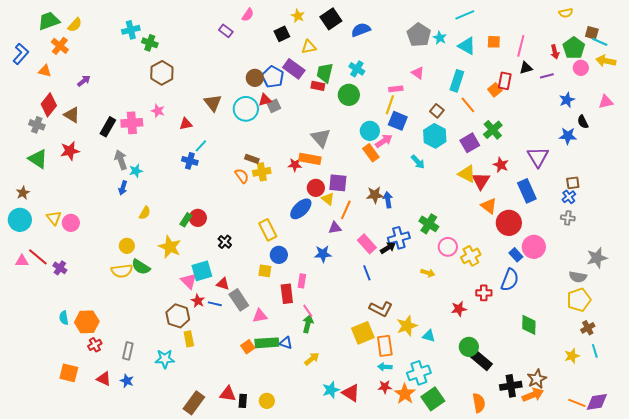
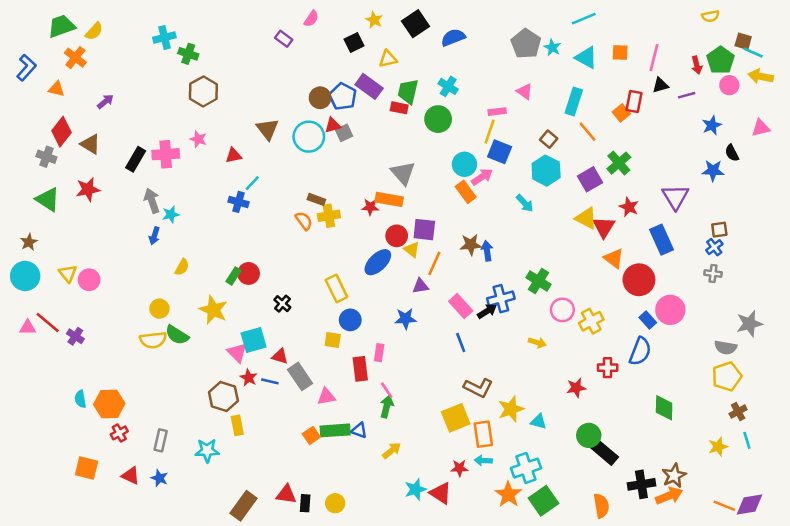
red star: (385, 387) -> (459, 468), moved

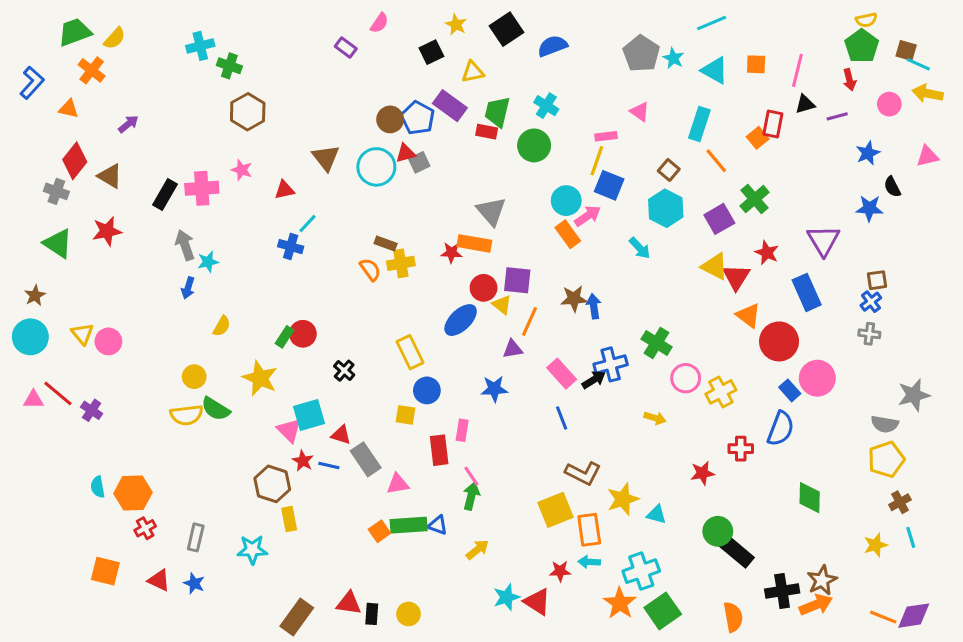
green pentagon: (721, 60) -> (862, 46), moved

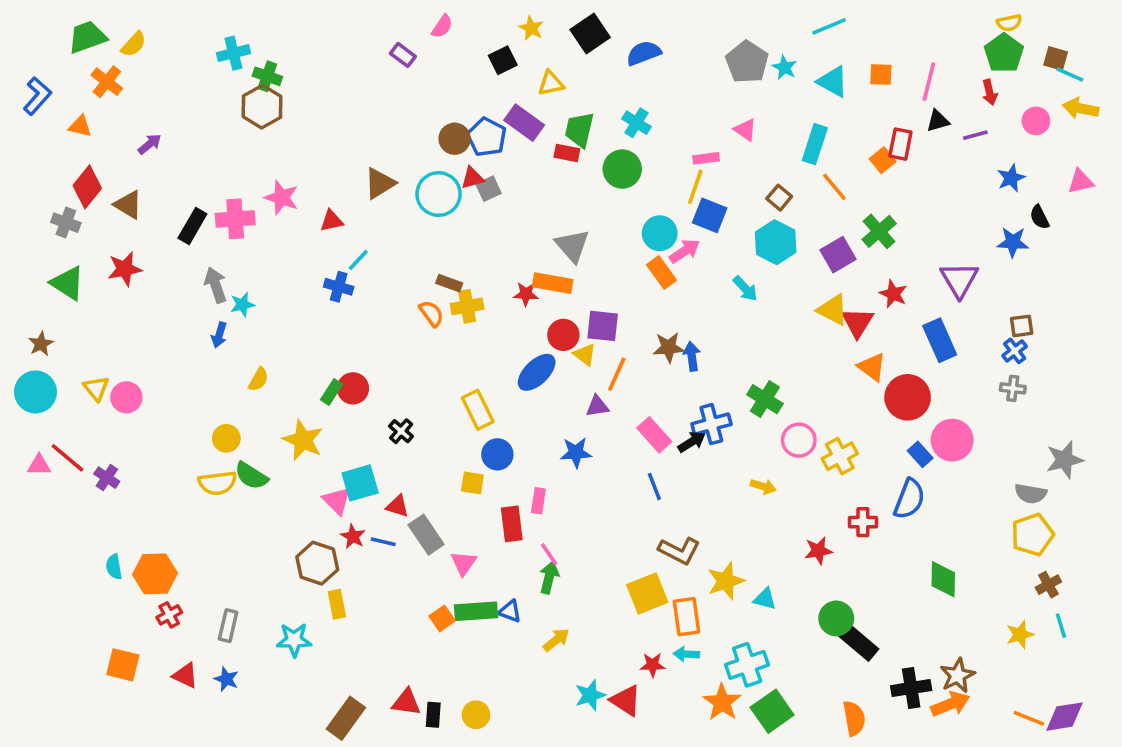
brown hexagon: (248, 112) -> (262, 107), moved
brown triangle: (326, 158) -> (380, 183), turned 36
pink star: (242, 170) -> (282, 198), size x1.4
pink triangle: (398, 484) -> (464, 563), turned -45

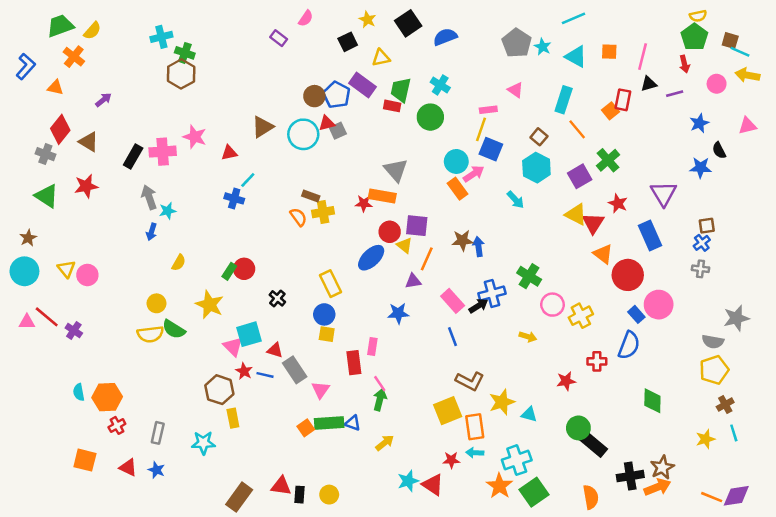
blue circle: (497, 454) -> (324, 314), moved

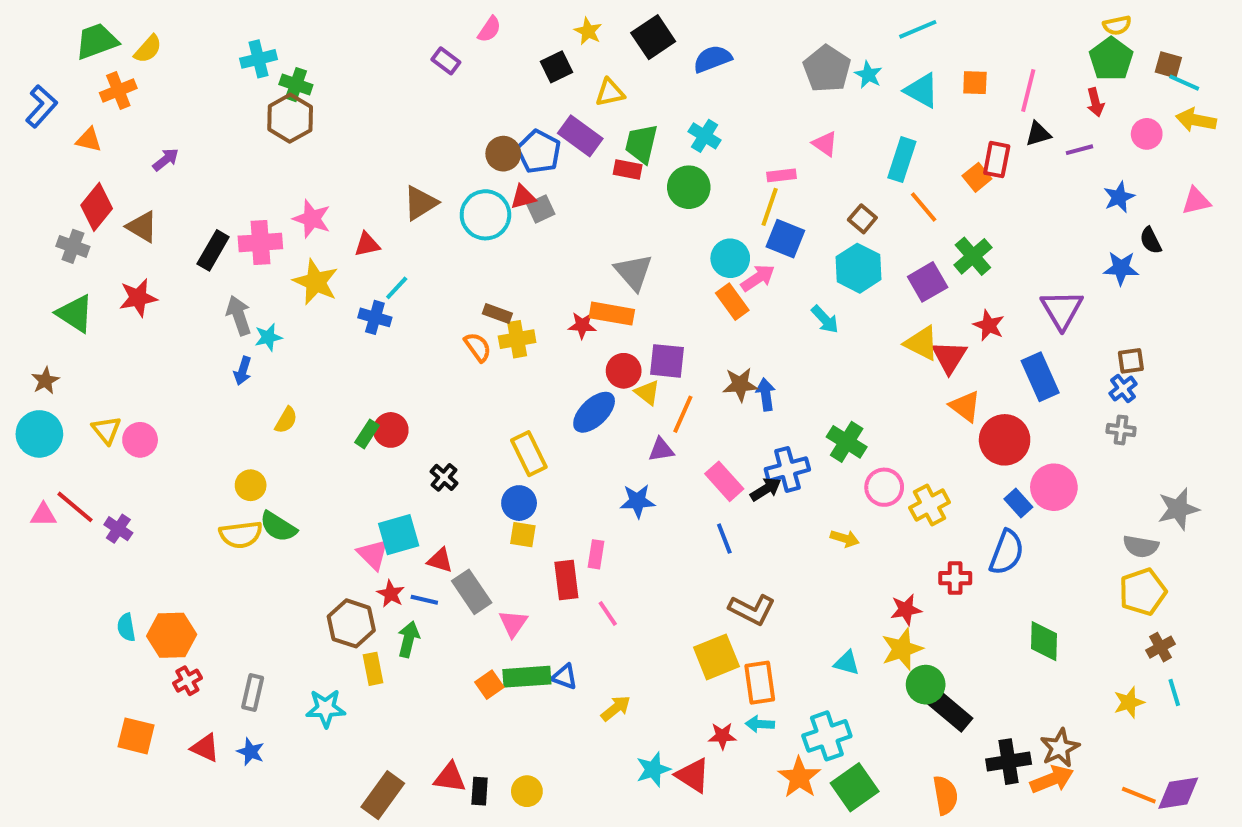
orange cross: (74, 57) -> (118, 90), turned 30
yellow star: (210, 305) -> (316, 282), moved
green arrow: (380, 400) -> (408, 639), moved
yellow star: (502, 402) -> (902, 649), moved

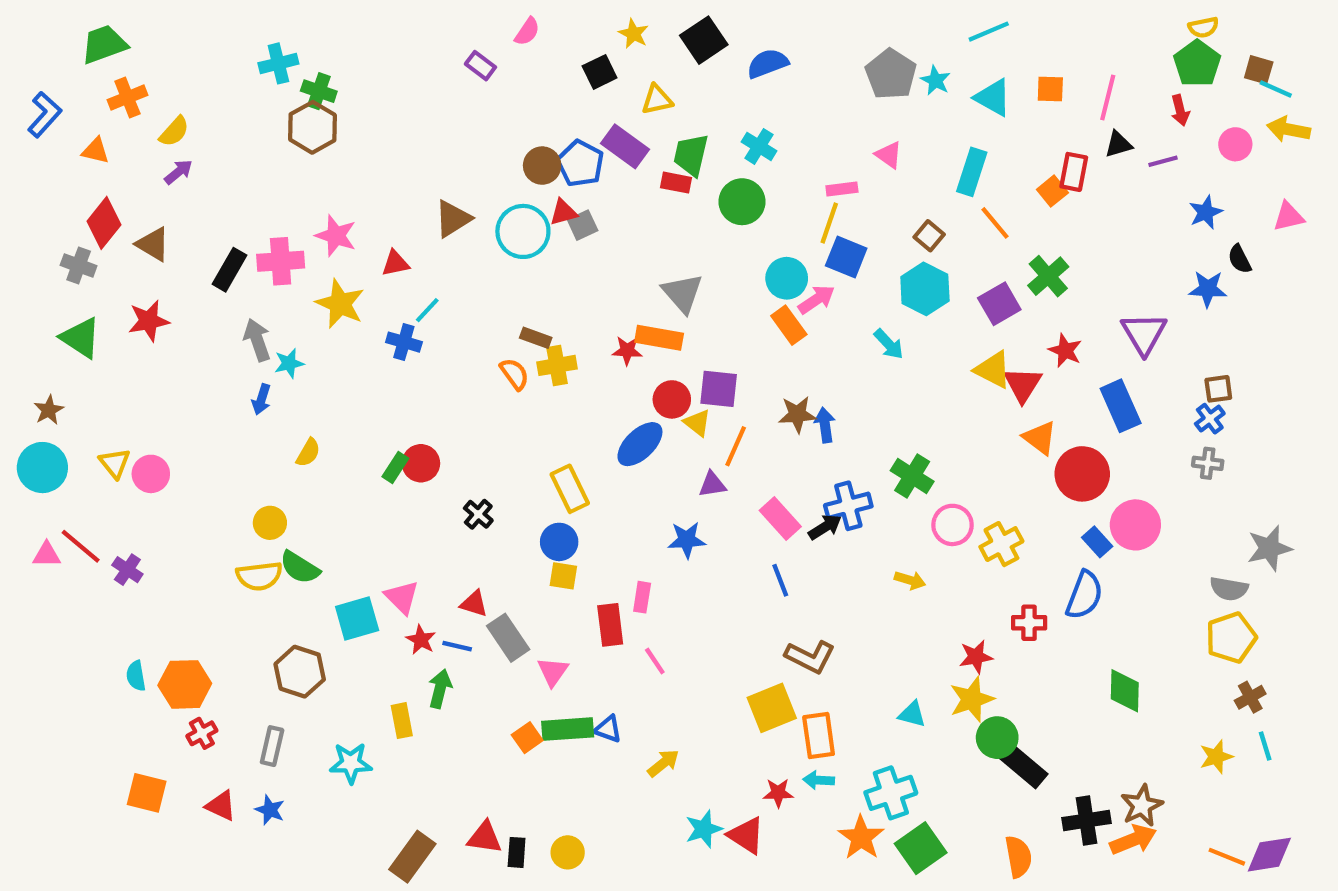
yellow semicircle: (148, 49) -> (174, 132), moved
cyan square: (399, 535) -> (357, 618), moved
brown hexagon: (351, 623) -> (300, 672), moved

